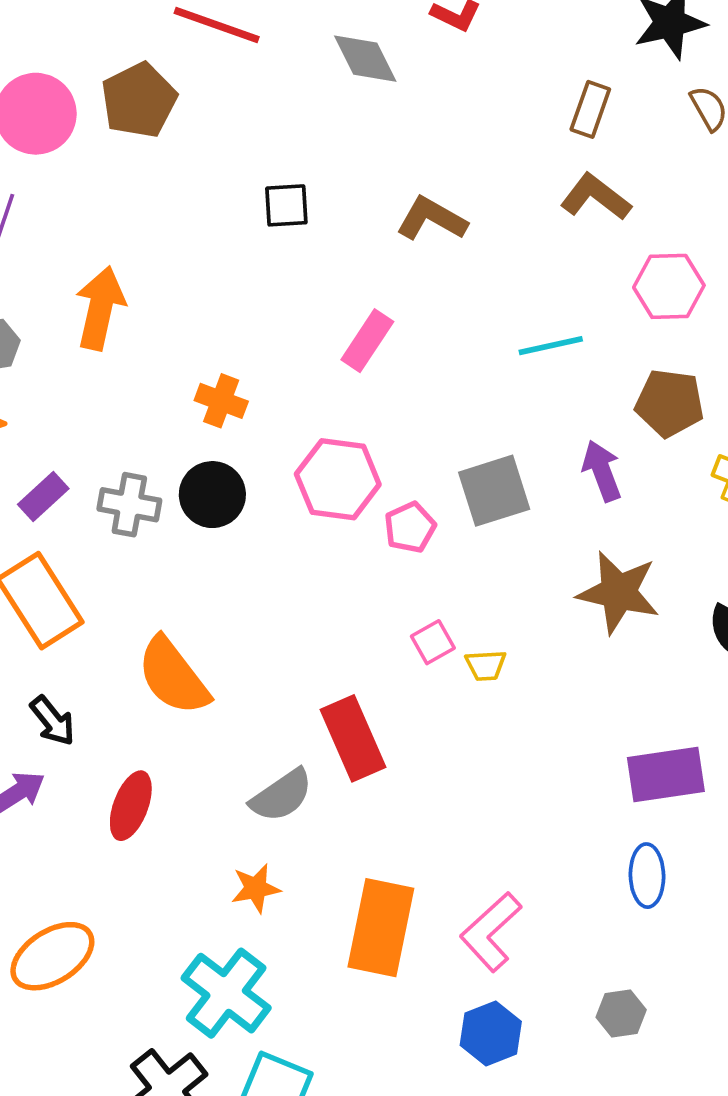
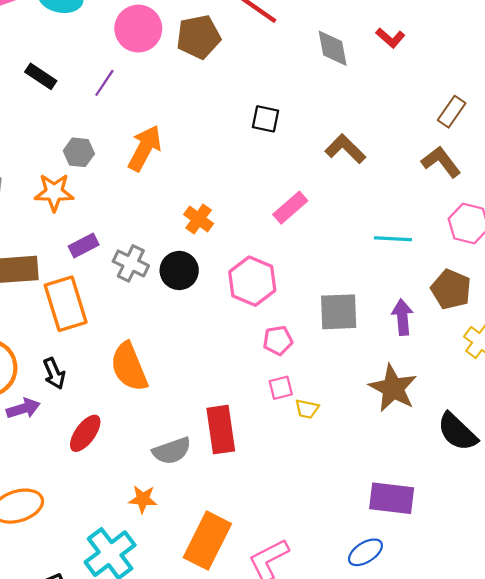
pink pentagon: (410, 527) -> (278, 341), moved
blue ellipse: (647, 876) -> (365, 552), turned 44

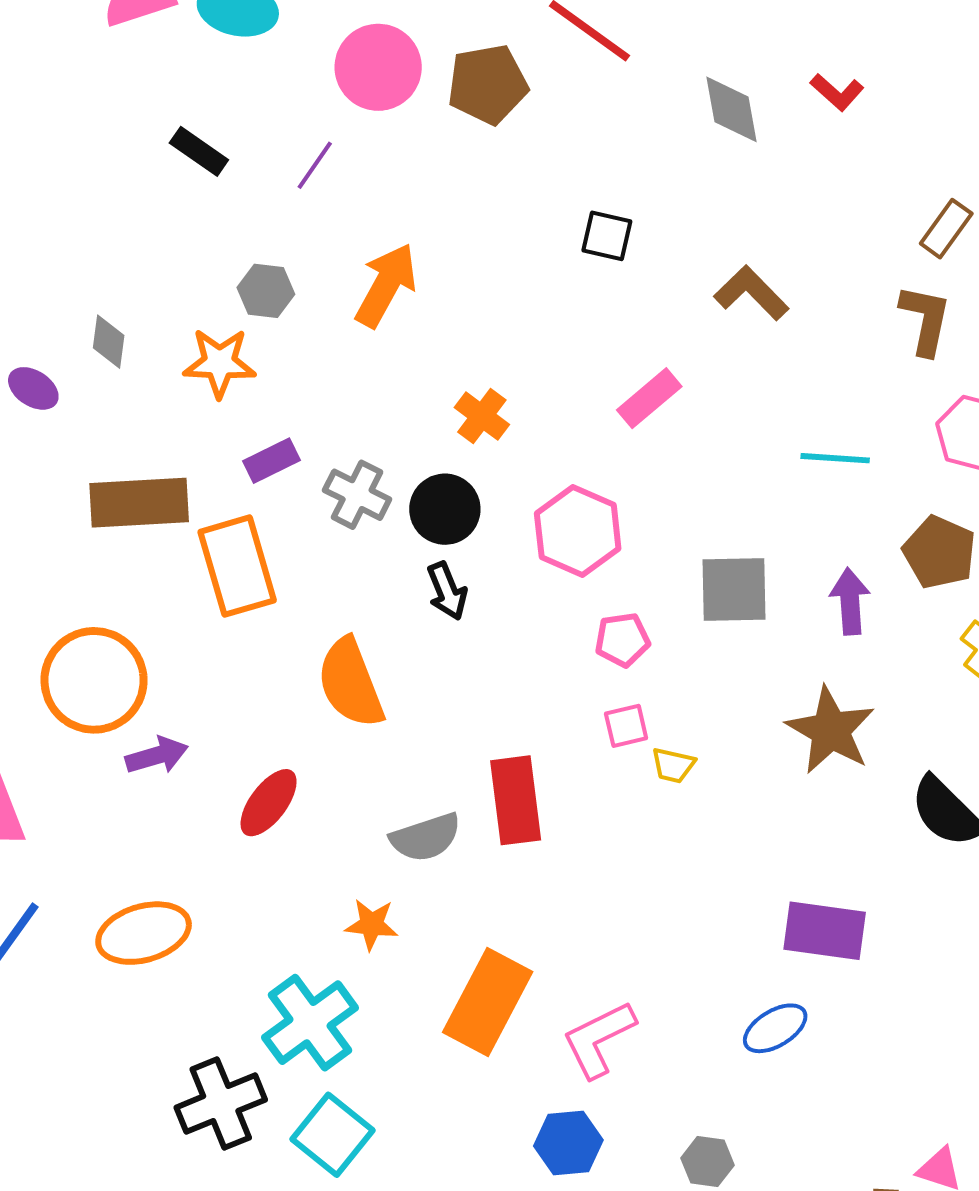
brown L-shape: (441, 162) -> (925, 320), turned 48
black arrow: (54, 373) -> (447, 591), moved

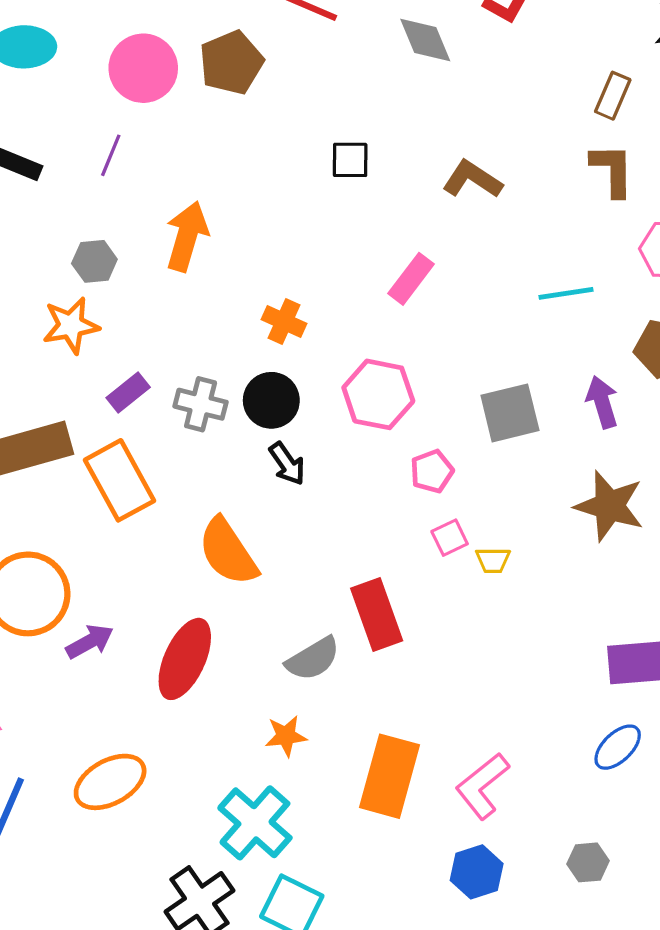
red ellipse: (269, 803) -> (185, 659), size x1.4

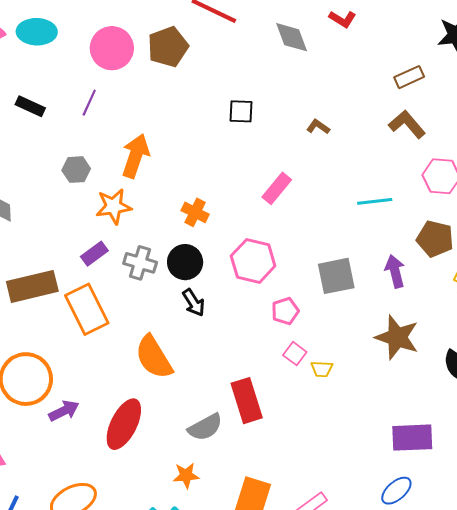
brown rectangle: (613, 96) -> (409, 77), turned 40
brown L-shape: (612, 170) -> (407, 124), turned -42
brown L-shape: (472, 179) -> (318, 127), size x0.6
orange star: (71, 325) -> (114, 206), moved
pink square: (450, 538) -> (295, 354), turned -30

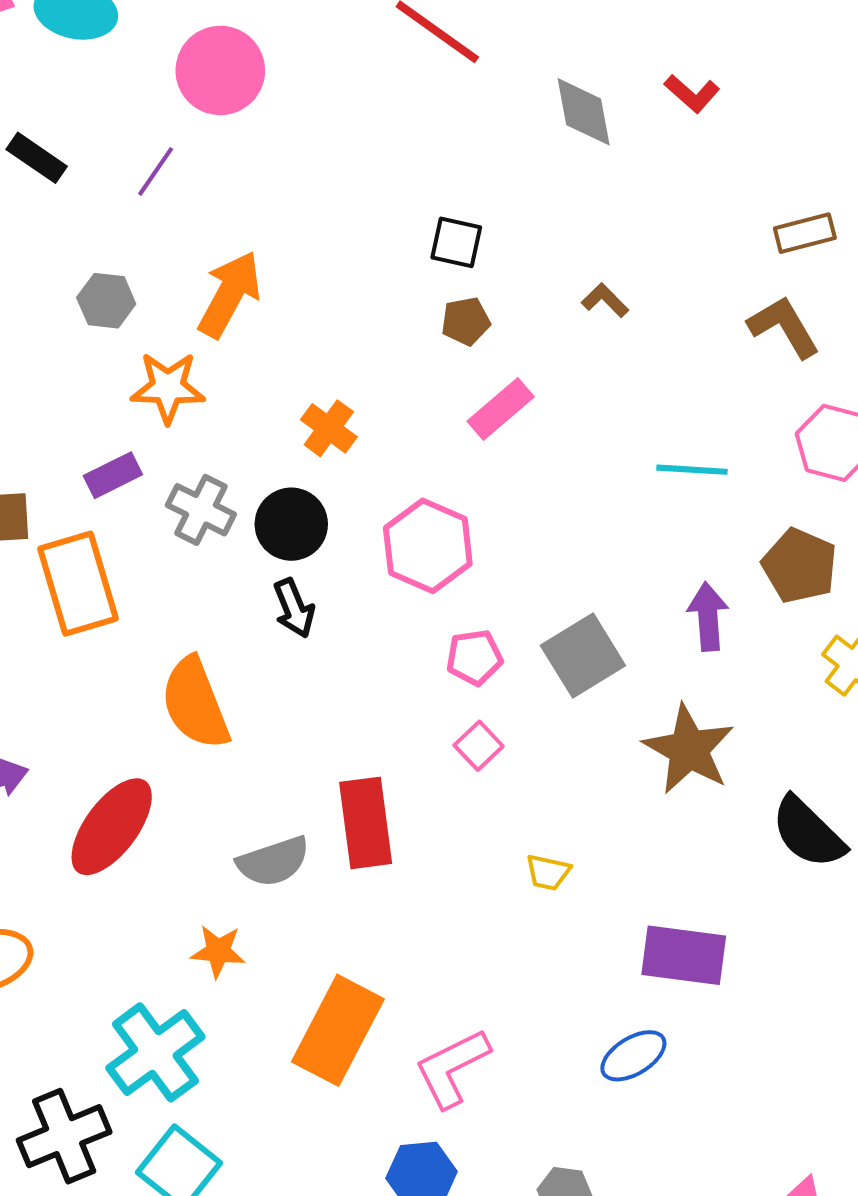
brown pentagon: (168, 47) -> (466, 321), moved, size x0.6
gray square: (336, 276) -> (583, 656), moved, turned -30
yellow trapezoid: (322, 369) -> (548, 872), moved

